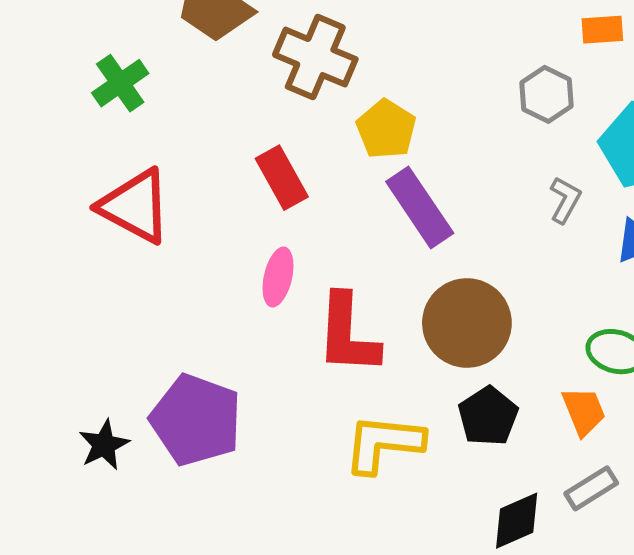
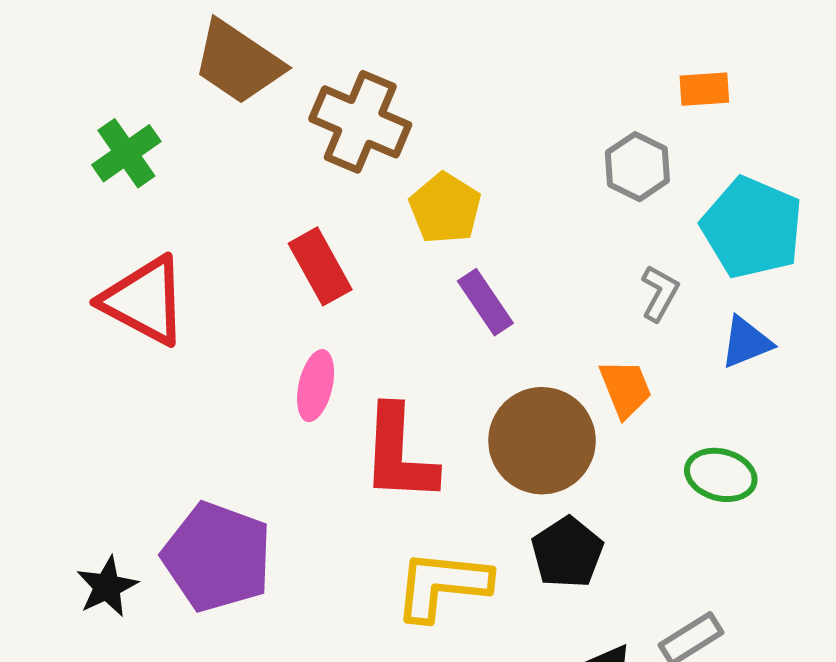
purple rectangle: (420, 207) -> (485, 302), size x0.7
orange trapezoid: (584, 411) -> (625, 389), moved

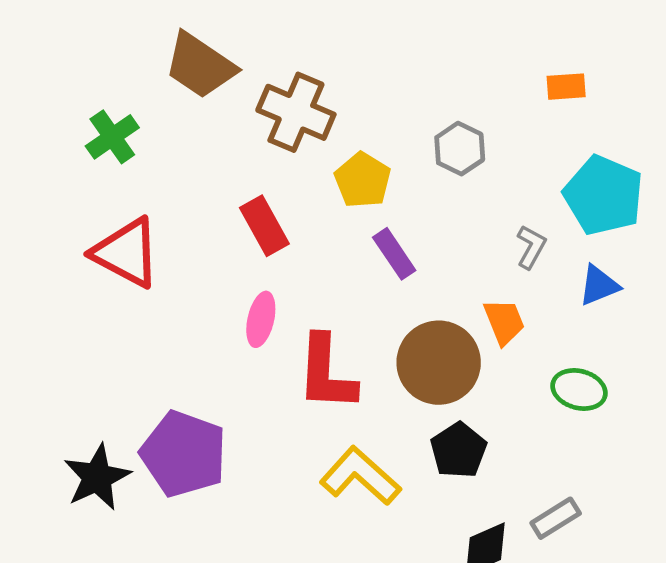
gray hexagon: (637, 167) -> (460, 149), moved
yellow L-shape: (442, 585) -> (360, 476), turned 36
black star: (107, 587) -> (97, 477), size x1.4

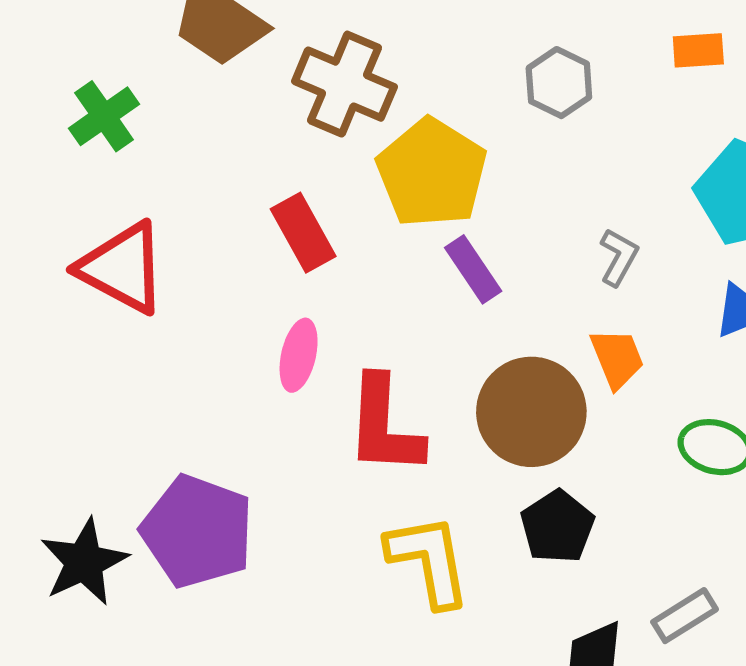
gray hexagon: (460, 149) -> (559, 83), moved
yellow pentagon: (363, 180) -> (432, 173), size x1.5
gray L-shape: (531, 247) -> (619, 257), moved
yellow L-shape: (360, 476) -> (429, 560), turned 38

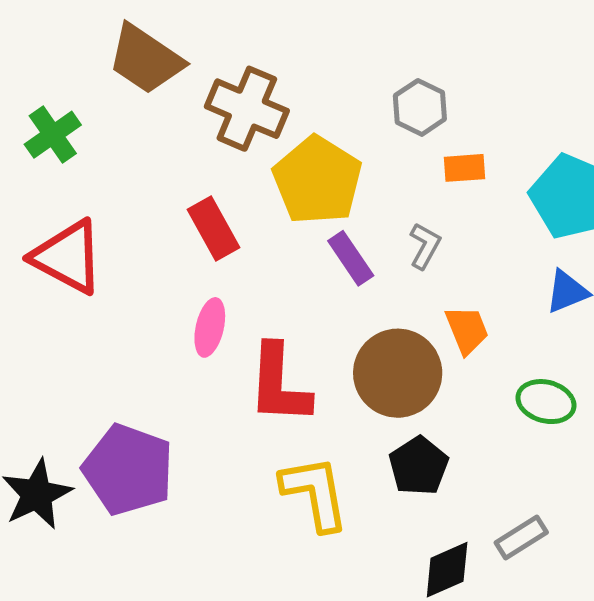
orange rectangle: (698, 50) -> (464, 168), moved
gray L-shape: (619, 257) -> (425, 246), moved

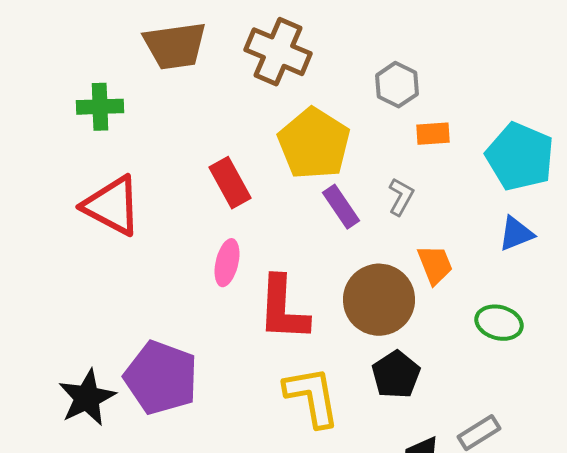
brown trapezoid: (146, 59) -> (175, 46), turned -42
brown cross: (247, 109) -> (278, 52), moved
green cross: (53, 135) -> (100, 107), turned 33

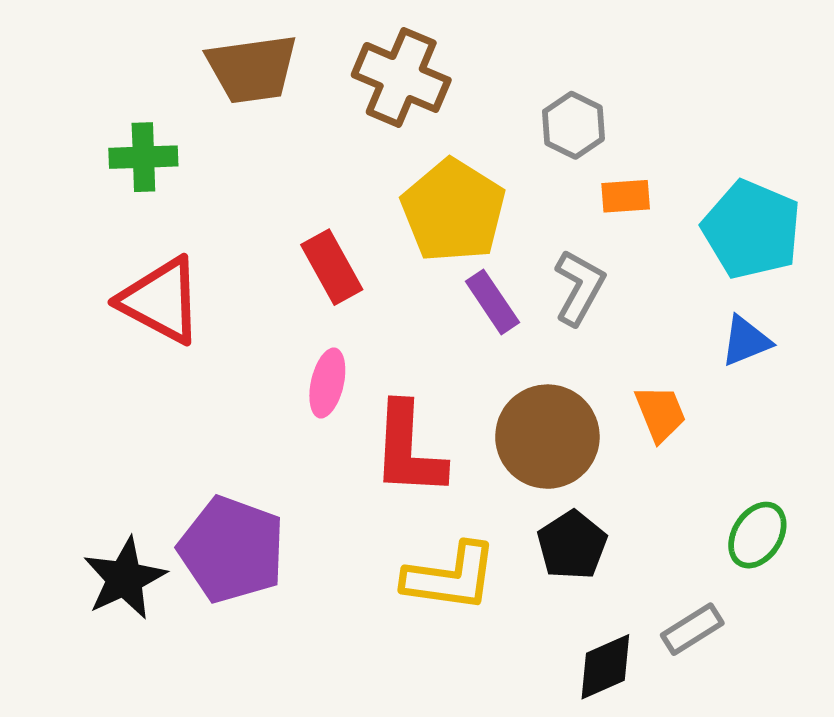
gray L-shape: (401, 197) -> (579, 287), size x1.4
orange trapezoid: (435, 265) -> (660, 413), moved
green ellipse: (499, 323) -> (757, 535), moved, turned -72
yellow L-shape: (312, 397) -> (450, 577), turned 108

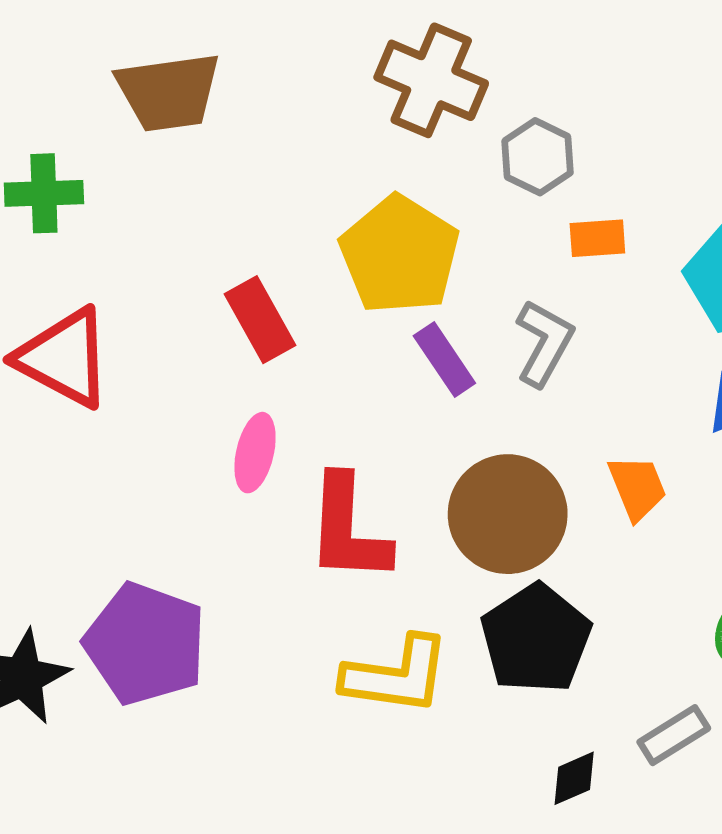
brown cross: (401, 77) -> (431, 80), moved
black pentagon: (572, 545) -> (536, 639), size x1.4
black diamond: (605, 667) -> (574, 778), size x0.7

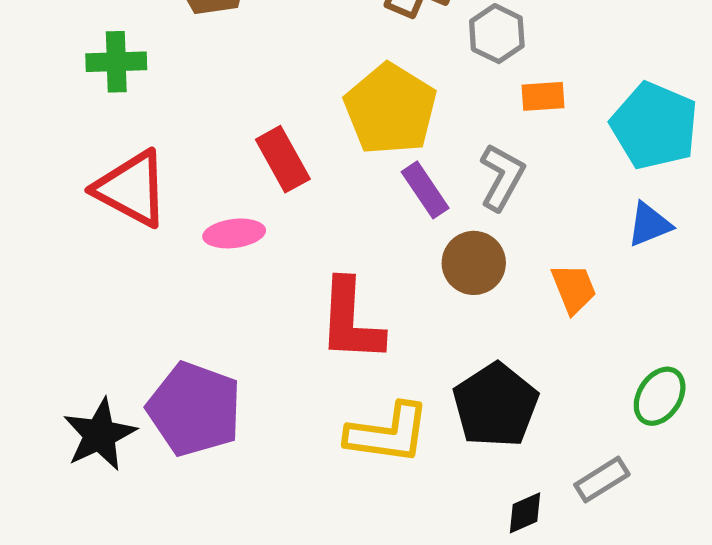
pink ellipse: (255, 453) -> (234, 233), moved, turned 70
brown circle: (508, 514) -> (474, 263), moved, size x0.7

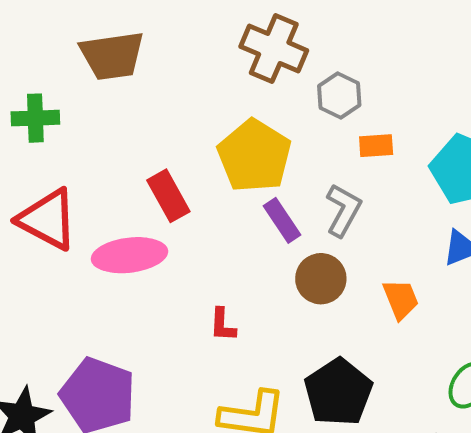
pink ellipse: (234, 233) -> (130, 255), size x1.5
red L-shape: (351, 321) -> (223, 325), size x0.5

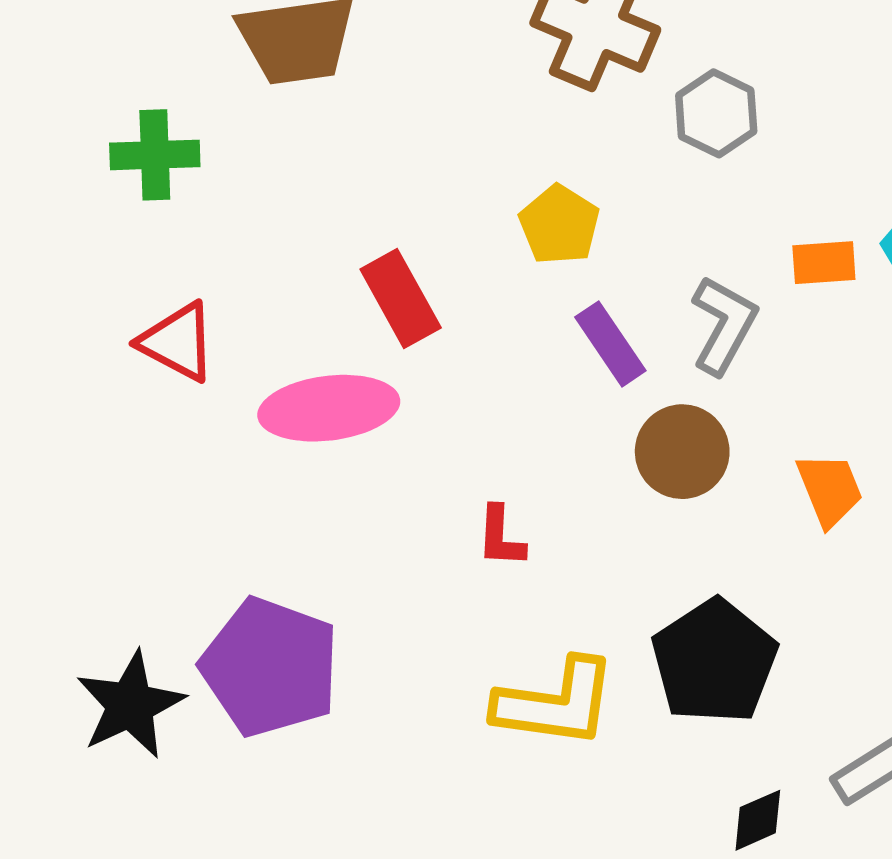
orange rectangle: (376, 146) -> (824, 263), moved
yellow pentagon: (254, 156) -> (559, 225), size x0.6
red triangle: (48, 219) -> (178, 342), size x0.7

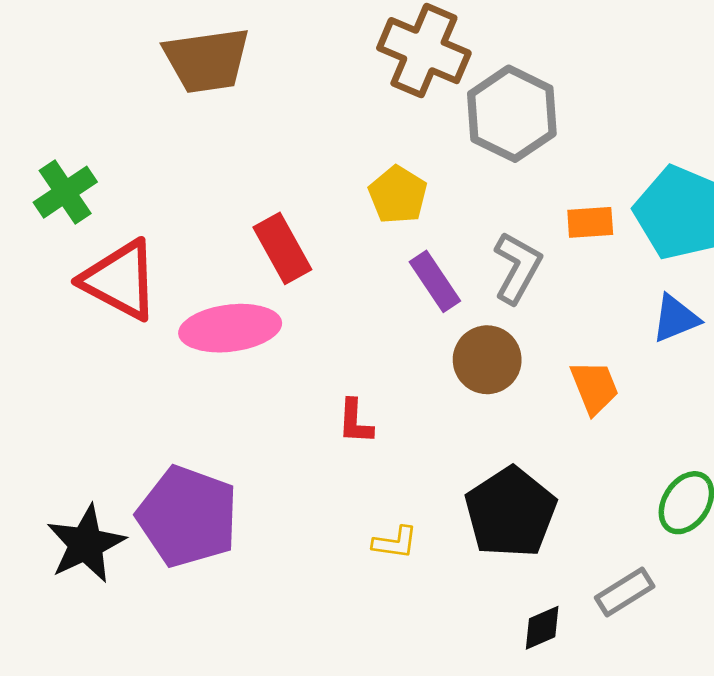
gray hexagon: (716, 113) -> (512, 114), size x1.5
green cross: (155, 155) -> (65, 192), moved, turned -32
red triangle: (178, 342) -> (120, 280), size x1.4
yellow L-shape: (556, 703) -> (395, 543), size x0.5

